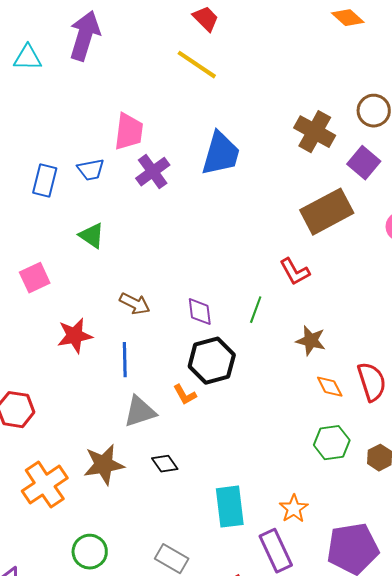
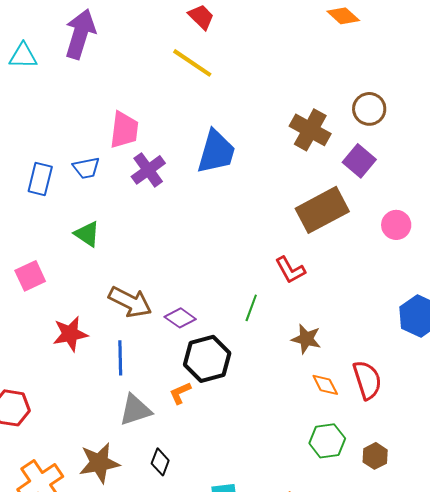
brown arrow: (135, 304) -> (130, 302), size x1.4
purple diamond: (200, 312) -> (180, 318), moved, turned -48
orange L-shape: (185, 395) -> (180, 393), turned 95
black diamond: (165, 464) -> (160, 462), turned 56

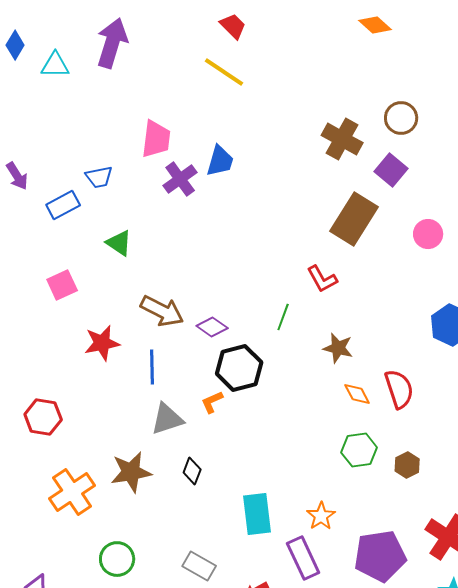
blue trapezoid: (216, 152) -> (220, 161), moved, size x0.7
blue trapezoid: (86, 168) -> (99, 177), moved
blue rectangle: (40, 179) -> (63, 205), moved, turned 48
brown rectangle: (322, 210) -> (354, 219), turned -30

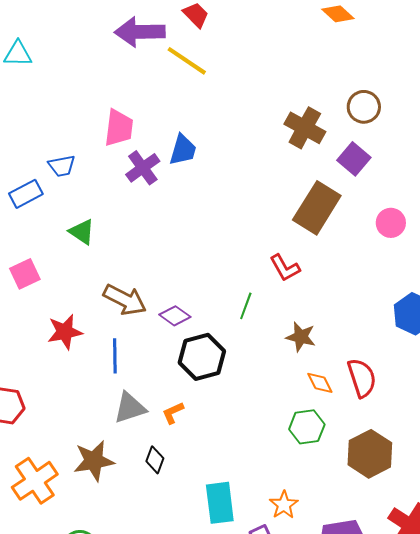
purple arrow: (112, 43) -> (140, 32), moved, turned -108
orange L-shape: (212, 402) -> (173, 413), moved
green hexagon: (359, 450) -> (307, 427), moved
brown hexagon: (407, 465) -> (370, 454), size x1.8

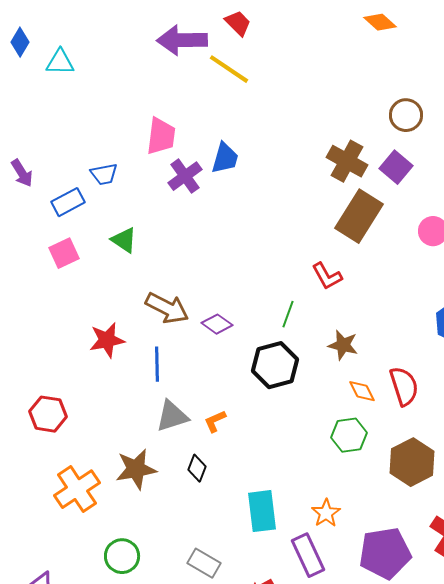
brown cross: (305, 128) -> (347, 161), moved
pink square: (25, 274) -> (64, 253), moved
black hexagon: (202, 357) -> (275, 365), moved

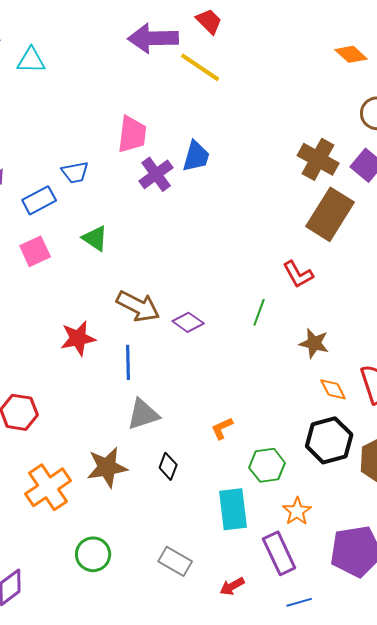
orange diamond: (380, 22) -> (351, 54), moved
black hexagon: (275, 365) -> (329, 440), moved
orange L-shape: (215, 421) -> (222, 428), moved
green hexagon: (349, 435) -> (267, 465), moved

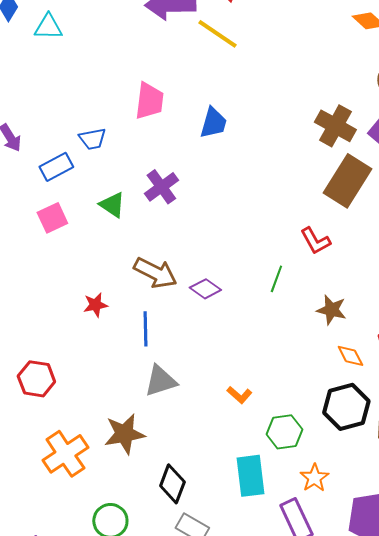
purple cross: (156, 174) -> (161, 187), moved
red star: (78, 338) -> (95, 305), size x0.7
orange L-shape: (222, 428) -> (239, 395), turned -115
black diamond: (168, 466) -> (172, 484), moved, size x1.4

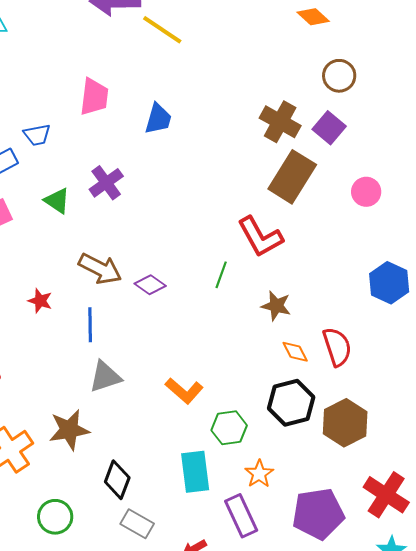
red L-shape: (315, 241) -> (260, 237), size x1.5
red star: (95, 305) -> (40, 301), turned 30
orange L-shape: (239, 395) -> (184, 391), size x1.5

